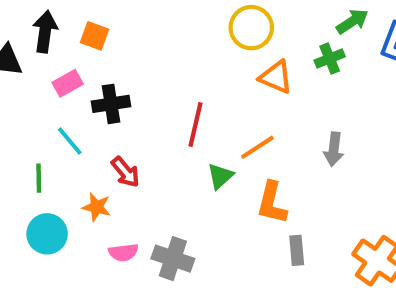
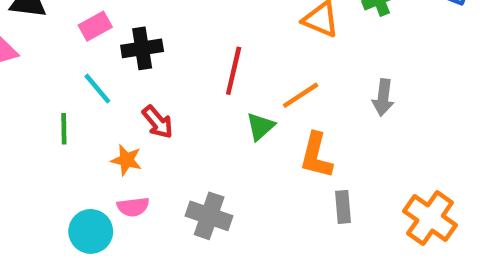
cyan circle: (47, 234) -> (91, 231), moved
pink semicircle: (123, 252) -> (133, 207), moved

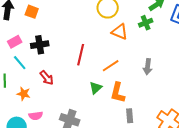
pink rectangle: (95, 26) -> (15, 42), moved
green triangle: (260, 127) -> (96, 88), moved
orange star: (126, 160) -> (24, 94), moved

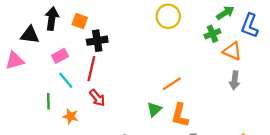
orange triangle: (120, 32) -> (232, 51), moved
black cross: (40, 45) -> (97, 41), moved
red line: (81, 55) -> (91, 69), moved
gray arrow: (148, 67) -> (235, 80), moved

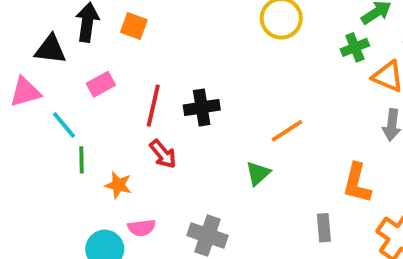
black cross: (97, 41) -> (202, 108), moved
cyan line: (66, 80) -> (64, 125), moved
orange L-shape: (180, 115) -> (357, 183), moved

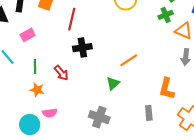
red line: (153, 106) -> (72, 19), moved
green line: (81, 160) -> (35, 67), moved
gray cross: (208, 236) -> (99, 117), moved

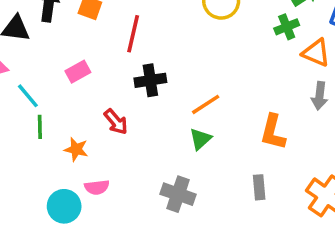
pink rectangle: (28, 35) -> (78, 72), moved
orange line: (129, 60) -> (206, 104), moved
green line: (35, 67) -> (40, 127), moved
orange L-shape: (167, 89) -> (273, 132), moved

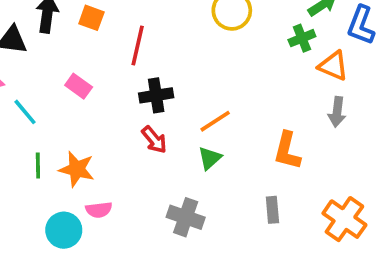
pink rectangle: (78, 72) -> (79, 86), turned 65
red arrow: (116, 122) -> (154, 140), moved
green line: (40, 127) -> (38, 166), moved
orange star: (76, 149) -> (77, 169), size x1.4

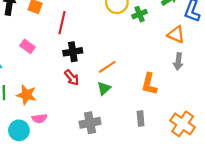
green cross: (302, 38) -> (140, 14), moved
gray cross: (186, 217) -> (90, 123), turned -30

